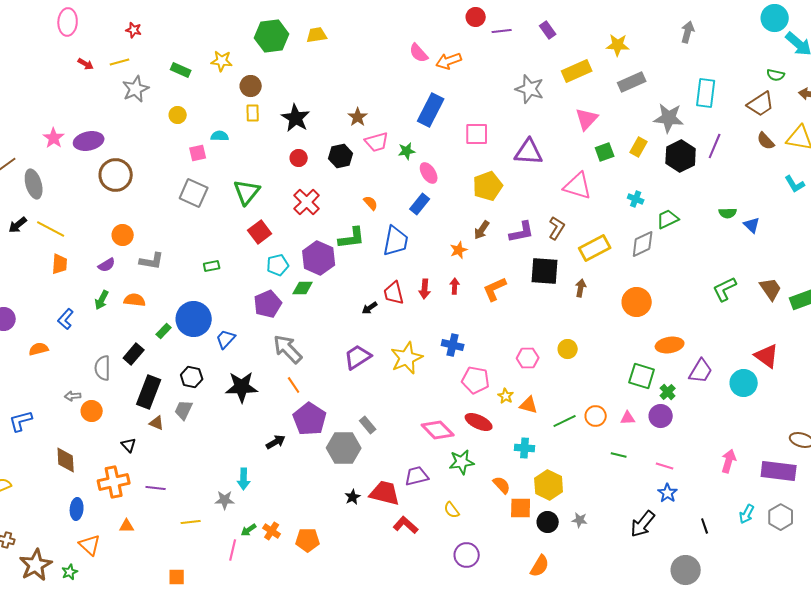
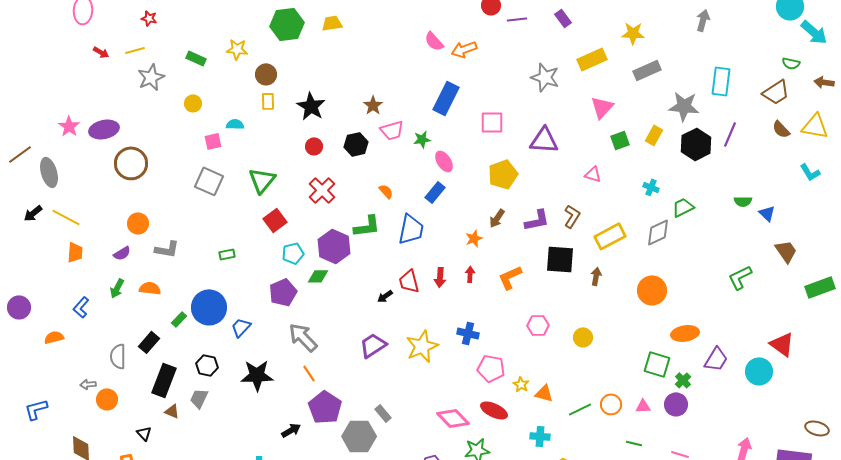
pink triangle: (578, 186) -> (593, 174), size x0.6
brown trapezoid: (771, 289) -> (786, 251), moved
pink hexagon: (528, 358) -> (538, 325), moved

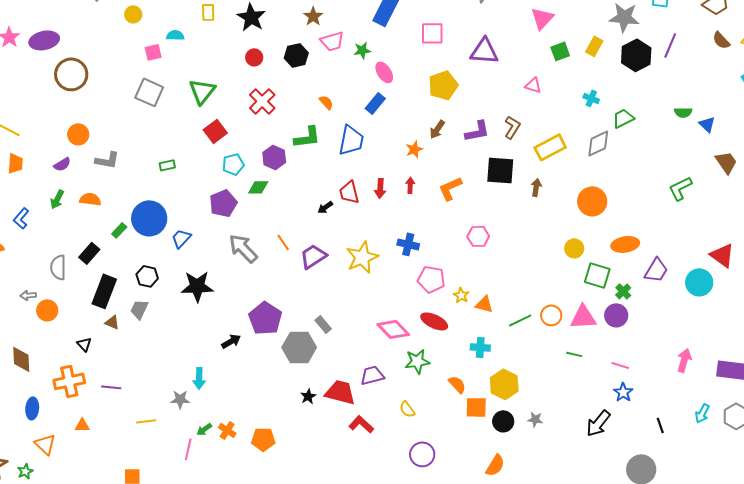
purple hexagon: (334, 246) -> (274, 157), size x0.7
yellow circle: (583, 337) -> (574, 248), moved
orange line: (309, 373) -> (283, 242), moved
pink triangle: (643, 406) -> (583, 317), size x1.8

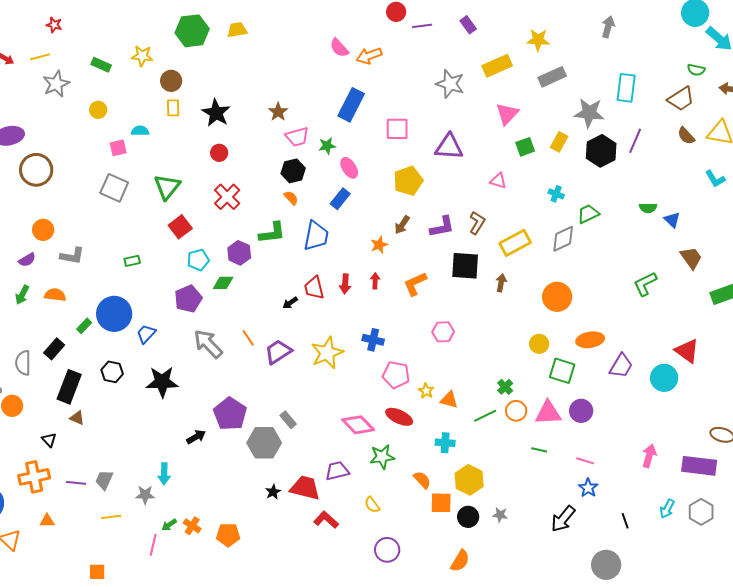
black hexagon: (296, 55) -> (293, 171), moved
green cross: (623, 291) -> (505, 387), moved
gray trapezoid: (139, 309) -> (104, 480), moved

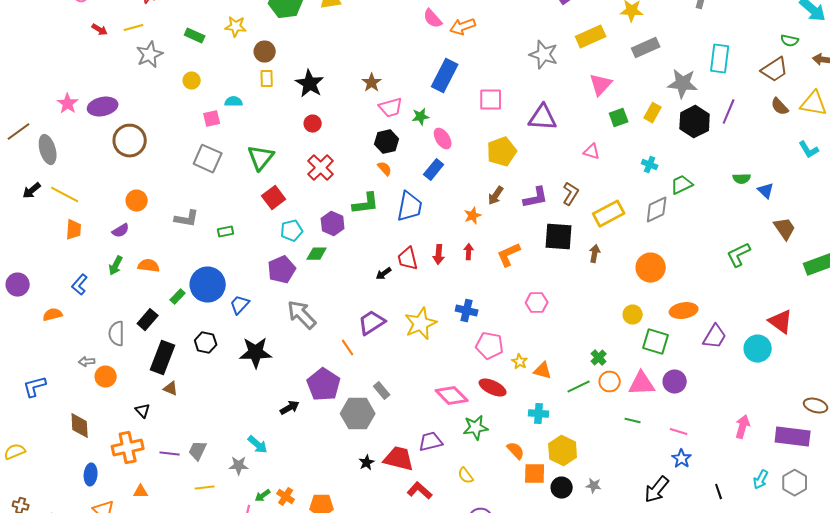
gray L-shape: (72, 256) -> (187, 219), moved
orange line: (248, 338) -> (348, 348), moved
cyan arrow: (164, 474) -> (258, 445), turned -50

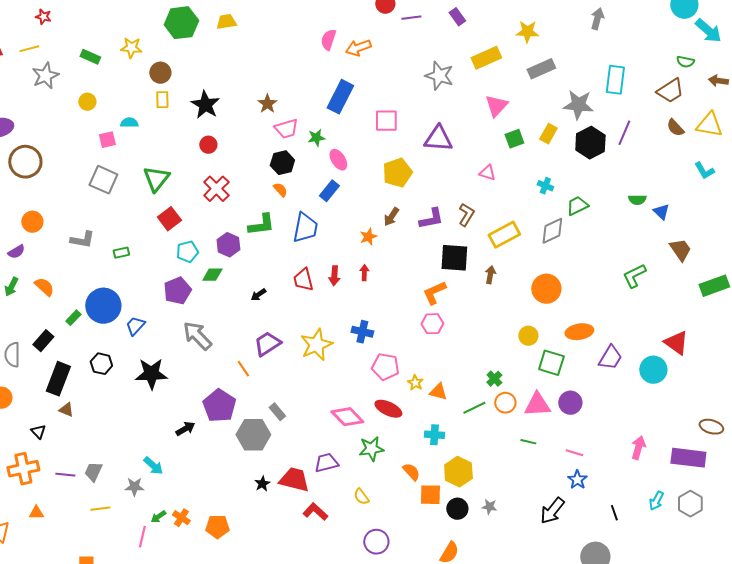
pink semicircle: (433, 19) -> (328, 40), turned 60
orange L-shape: (509, 255) -> (434, 293), moved
orange semicircle: (149, 266) -> (44, 287), turned 35
black arrow: (384, 274) -> (258, 295), moved

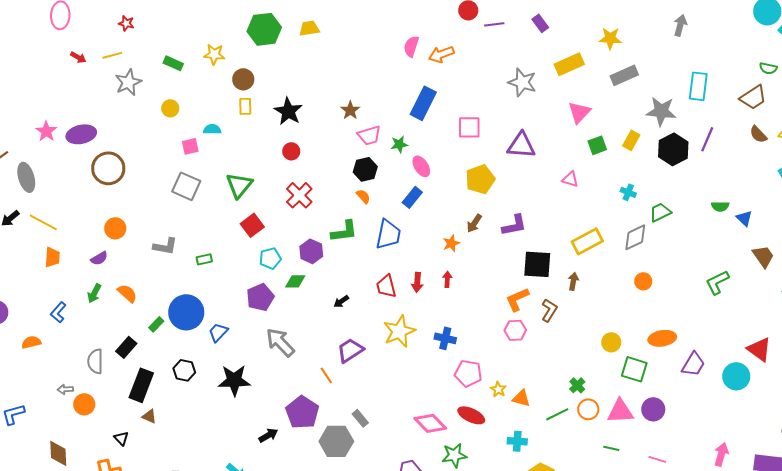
brown L-shape: (466, 215) -> (549, 310), moved
orange circle: (546, 289) -> (643, 281), moved, size x0.6
yellow star: (316, 345) -> (399, 331), moved

